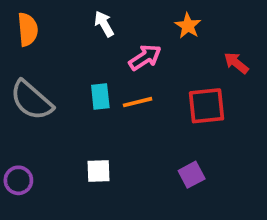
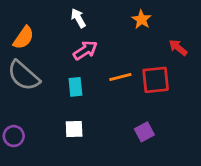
orange semicircle: (28, 29) -> (24, 38), moved, turned 40
pink arrow: (145, 57) -> (85, 50), moved
cyan rectangle: (100, 96) -> (75, 87), moved
orange line: (138, 102) -> (120, 77), moved

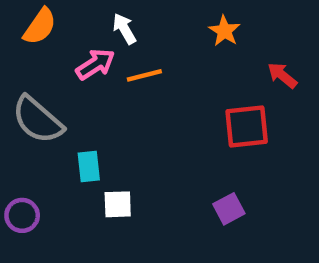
orange semicircle: (24, 38) -> (40, 26), moved
pink arrow: (85, 50) -> (95, 64), moved
orange line: (120, 77) -> (144, 75), moved
cyan rectangle: (75, 87) -> (89, 167), moved

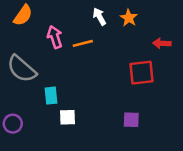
white arrow: (124, 29) -> (99, 17), moved
pink arrow: (95, 64) -> (55, 37), turned -75
red arrow: (282, 75) -> (162, 43), turned -36
purple square: (229, 209) -> (131, 120), turned 30

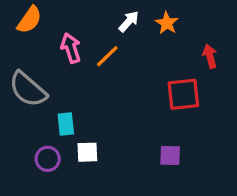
white arrow: (99, 17) -> (129, 21), turned 72
orange line: (83, 43) -> (107, 56), turned -30
red arrow: (162, 43) -> (210, 56), turned 72
purple circle: (13, 124) -> (48, 159), moved

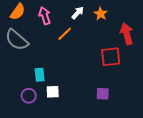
pink arrow: (71, 48) -> (45, 16), moved
red arrow: (210, 56) -> (127, 34), size x1.5
gray semicircle: (28, 89) -> (17, 40), moved

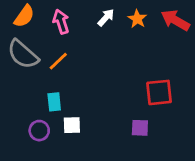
orange line: (65, 34) -> (58, 61), moved
red arrow: (127, 34) -> (175, 20), moved, turned -45
red square: (111, 57) -> (159, 92), moved

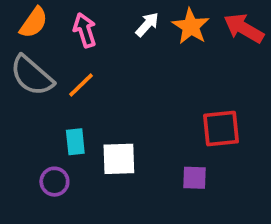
orange star: (137, 19) -> (191, 26), size x1.4
white square: (72, 125) -> (119, 159), moved, size x1.4

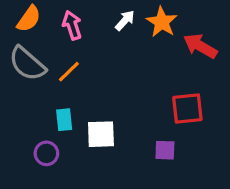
red arrow: (244, 28) -> (200, 46), moved

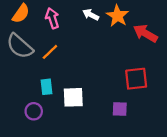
white arrow: (125, 20) -> (91, 15), turned -105

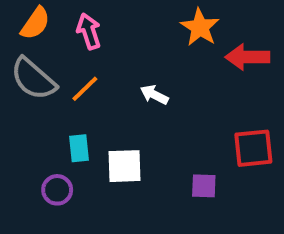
white arrow: (91, 15) -> (154, 95), moved
red arrow: (145, 33) -> (247, 57), turned -30
red square: (136, 79) -> (253, 148), moved

